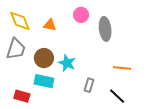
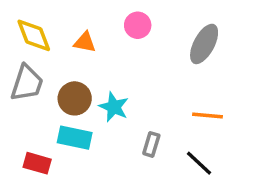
gray ellipse: (105, 29) -> (204, 44), moved, turned 35

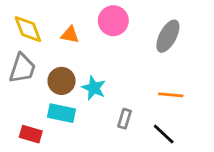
pink circle: (138, 25) -> (113, 21), size x1.4

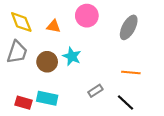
cyan star: (94, 88) -> (72, 56), moved
cyan rectangle: (62, 113) -> (47, 98), moved
gray rectangle: (124, 119) -> (95, 91), turned 40

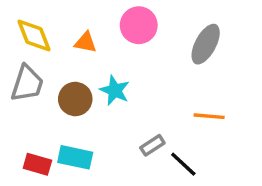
black line: (125, 103) -> (183, 164), moved

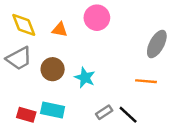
gray ellipse: (206, 44) -> (157, 44), moved
gray trapezoid: (27, 84) -> (19, 58), turned 44
cyan star: (115, 90) -> (85, 78), moved
gray rectangle: (152, 145) -> (104, 112), moved

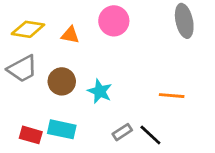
yellow diamond: (24, 25) -> (28, 29), turned -60
gray ellipse: (157, 44) -> (184, 21), moved, turned -40

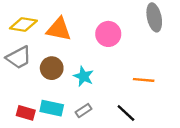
pink circle: (114, 21) -> (108, 34), moved
orange triangle: (70, 35) -> (59, 29), size x1.6
gray rectangle: (122, 132) -> (84, 111), moved

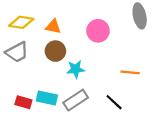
orange triangle: (59, 29) -> (53, 27), size x0.7
brown circle: (52, 68) -> (55, 51), moved
cyan star: (84, 76) -> (76, 69), turned -30
gray rectangle: (84, 111) -> (76, 100), size x1.6

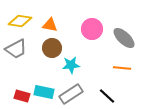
gray ellipse: (140, 16) -> (124, 38), moved, turned -35

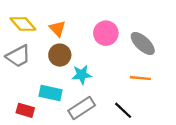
yellow diamond: (20, 21) -> (23, 24), turned 40
orange triangle: (50, 25) -> (57, 29), turned 35
cyan rectangle: (44, 92) -> (51, 93), moved

